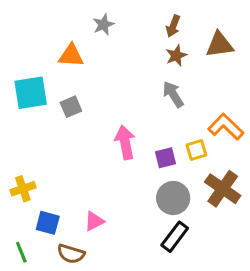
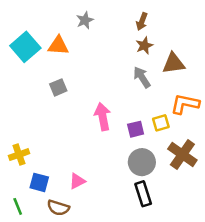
brown triangle: (220, 45) -> (174, 63), moved
cyan square: (31, 93) -> (25, 47), moved, turned -32
orange L-shape: (226, 127) -> (185, 104), turned -32
black rectangle: (175, 237) -> (143, 194), turned -55

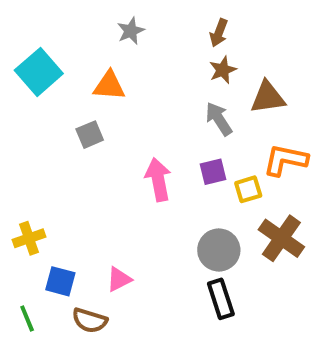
orange triangle: (58, 46) -> (109, 86), moved
purple square: (136, 129) -> (213, 172), moved

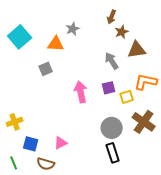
gray star: (131, 31) -> (73, 29), moved
brown star: (223, 70) -> (122, 32), moved

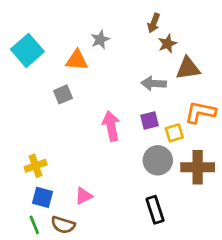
gray arrow: (112, 61) -> (154, 83), turned -54
yellow cross: (15, 122) -> (36, 166), moved
brown cross: (144, 122) -> (198, 167), turned -35
gray circle: (112, 128) -> (158, 160), moved
green line: (14, 163) -> (34, 225), moved

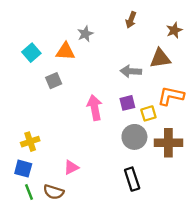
brown star: (167, 44) -> (174, 30), moved
cyan square: (27, 50) -> (31, 53), moved, size x0.7
blue square: (42, 197) -> (23, 169), moved

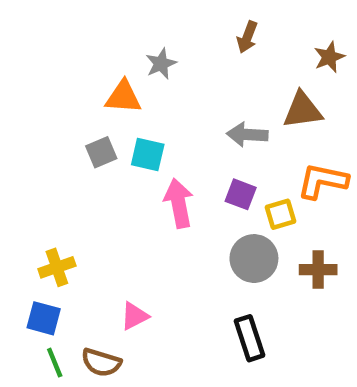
cyan square: (31, 53) -> (148, 154), moved, turned -36
purple square: (127, 103) -> (241, 194), turned 35
brown cross: (168, 143) -> (318, 270), size x0.7

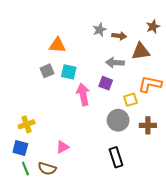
brown arrow: (247, 37) -> (119, 36), moved, turned -104
gray star: (161, 64) -> (100, 30), moved
purple square: (241, 194) -> (106, 83), moved

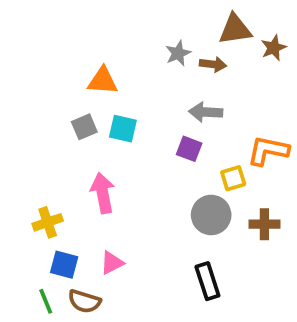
brown triangle: (141, 51) -> (235, 29), moved
pink arrow: (83, 94) -> (103, 193), moved
blue square: (20, 148) -> (64, 265), moved

